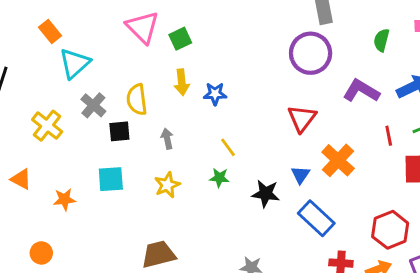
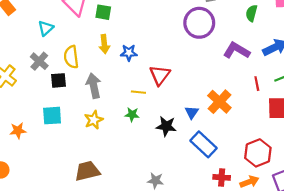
green square: (180, 39) -> (103, 12), turned 35
cyan triangle: (75, 63) -> (46, 28), moved, size x0.7
red triangle: (302, 118) -> (160, 75), moved
gray arrow: (167, 139) -> (94, 86), size x1.6
yellow line: (228, 147) -> (138, 92), turned -48

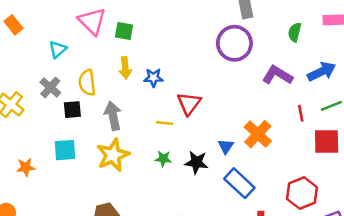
green star: (132, 115) -> (163, 159), moved
yellow star: (94, 120) -> (113, 155), size x1.5

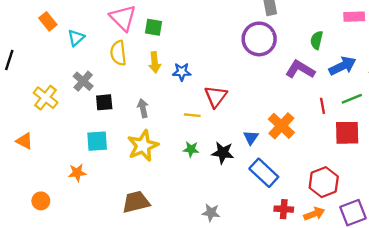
green semicircle: (295, 32) -> (317, 40), moved
cyan triangle: (58, 49) -> (76, 38), moved
yellow semicircle: (87, 83) -> (118, 53), moved
gray arrow: (113, 116) -> (143, 108), size x0.7
orange star: (26, 167) -> (77, 173), moved

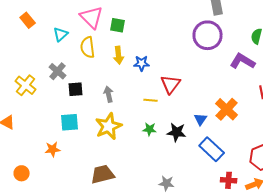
cyan triangle: (76, 38) -> (61, 34), moved

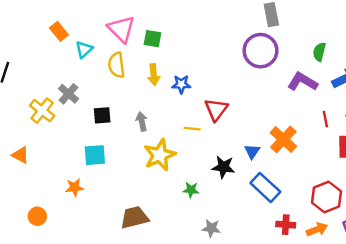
orange rectangle: (28, 20) -> (59, 31), moved
gray cross: (58, 71) -> (69, 94), moved
yellow star: (109, 126) -> (160, 155), moved
green star: (150, 129) -> (191, 190), moved

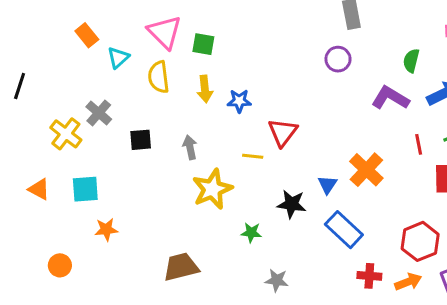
purple circle: (261, 51) -> (338, 59), size x0.6
cyan square: (95, 155) -> (85, 189), moved

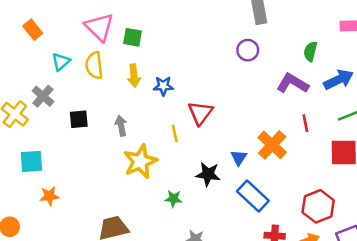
cyan triangle: (118, 58) -> (61, 62), moved
red line: (419, 144) -> (305, 123), moved
yellow line: (253, 156) -> (175, 133), turned 72

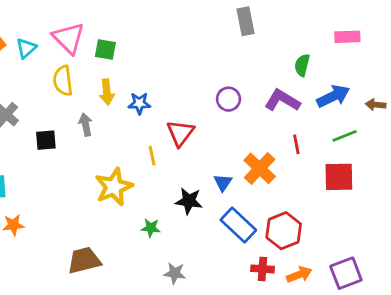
purple circle: (248, 50) -> (228, 99), moved
cyan triangle: (61, 62) -> (26, 48), moved
gray arrow: (121, 126) -> (86, 125), moved
red hexagon: (318, 206) -> (284, 231), moved

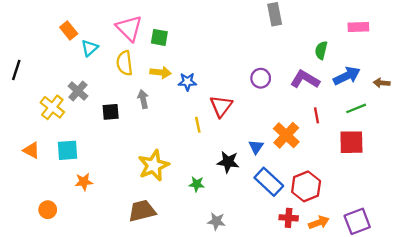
cyan triangle: (26, 48) -> (90, 48), moved
yellow arrow: (107, 92) -> (161, 72), turned -78
yellow star: (114, 187) -> (154, 165), moved

